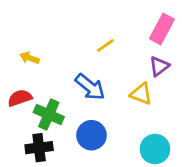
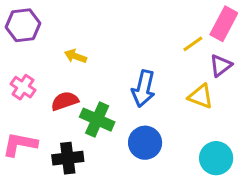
yellow line: (105, 46) -> (193, 44), moved
blue arrow: (90, 87) -> (143, 89), turned 64
black cross: (39, 148) -> (68, 158), moved

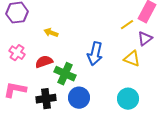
blue circle: (145, 143) -> (79, 98), moved
cyan circle: (216, 158) -> (128, 99), moved

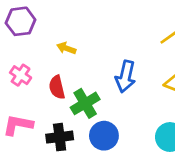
red semicircle: (44, 62) -> (57, 87), turned -84
green cross: (65, 74) -> (85, 103), turned 35

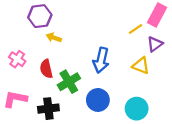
purple hexagon: (21, 21) -> (40, 16), moved
blue circle: (104, 136) -> (98, 100), moved

